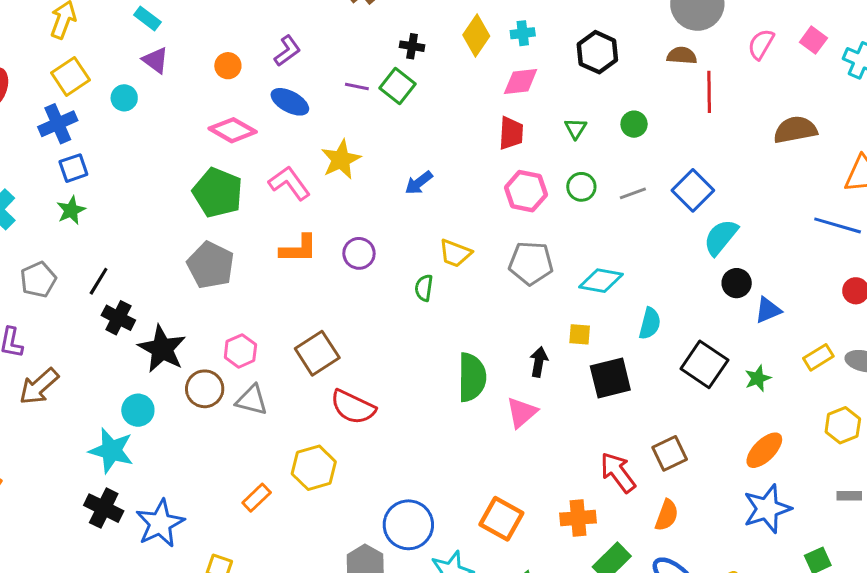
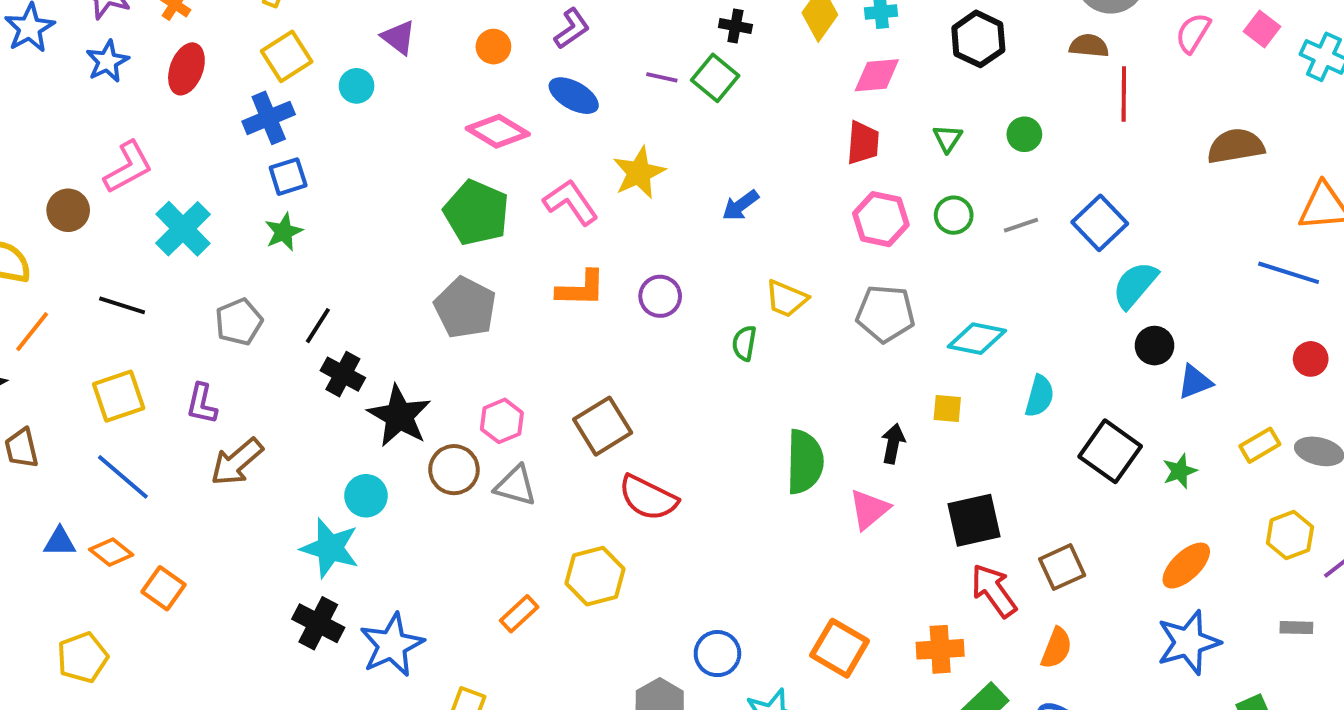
black square: (610, 378) -> (974, 520), moved
blue circle: (408, 525) -> (717, 654), size x0.7

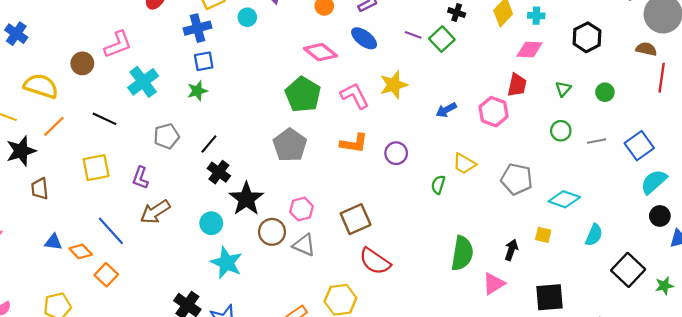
pink hexagon: (881, 219) -> (494, 112), moved
blue line: (123, 477) -> (111, 231), moved
cyan circle: (366, 496) -> (211, 223), moved
cyan star: (330, 548) -> (227, 263), moved

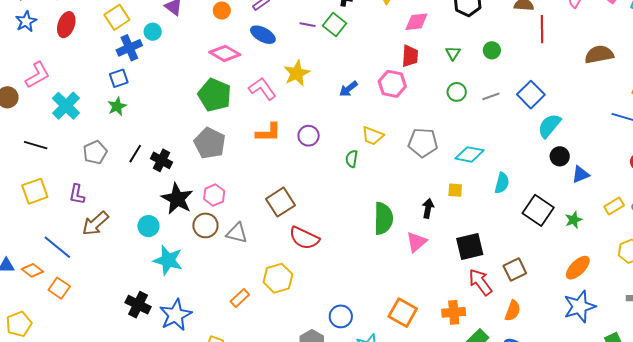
blue cross: (197, 28) -> (129, 48), moved
black cross: (219, 172) -> (162, 160), moved
pink hexagon: (301, 209) -> (214, 195), moved

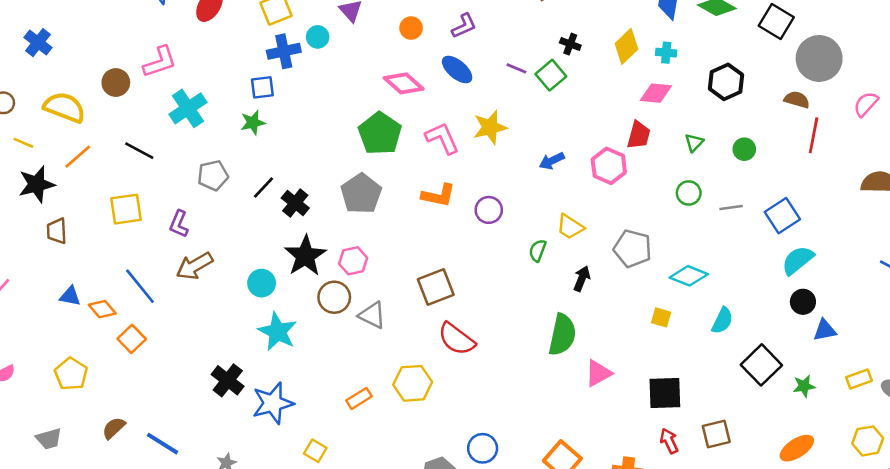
black arrow: (428, 208) -> (582, 279), moved
red arrow: (480, 282) -> (669, 441), size x0.7
yellow pentagon: (19, 324) -> (71, 374), turned -30

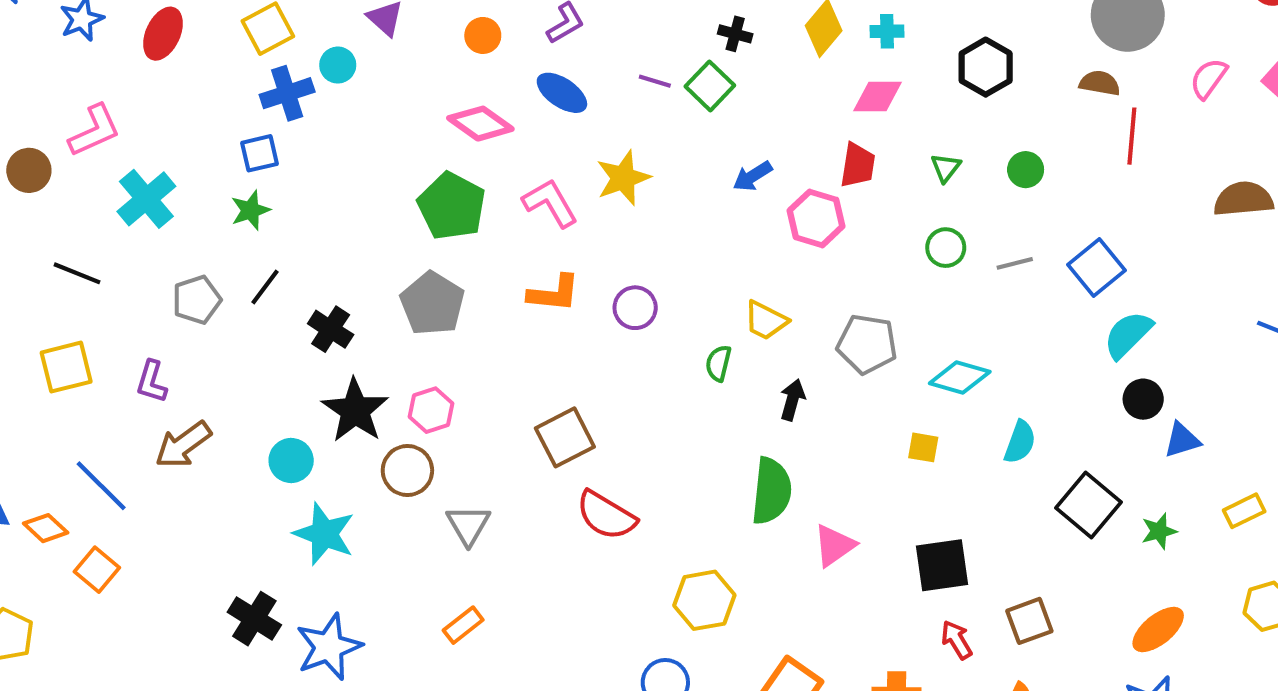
blue arrow: (552, 161) -> (753, 176), moved
black line: (264, 187) -> (265, 287), moved
gray triangle: (372, 315) -> (468, 525), moved, turned 40
yellow hexagon: (413, 383) -> (704, 600), moved

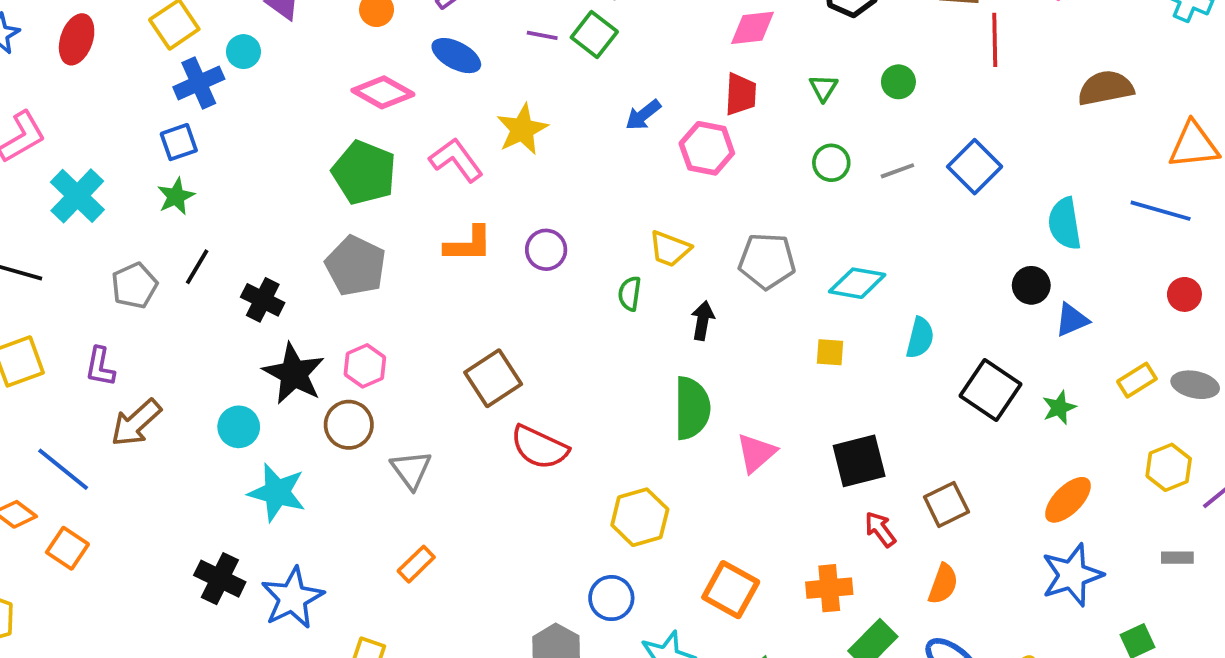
cyan semicircle: (1128, 335) -> (1065, 224), moved, turned -48

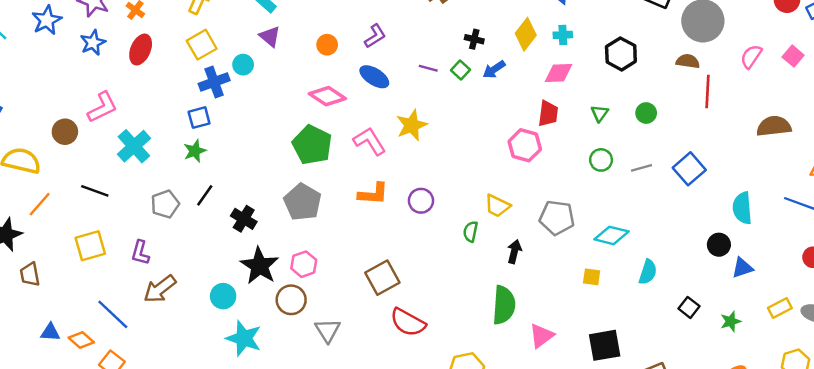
green square: (594, 35) -> (461, 70), size x0.7
blue arrow: (643, 115) -> (494, 69), moved
black square: (991, 390) -> (689, 307), size x0.6

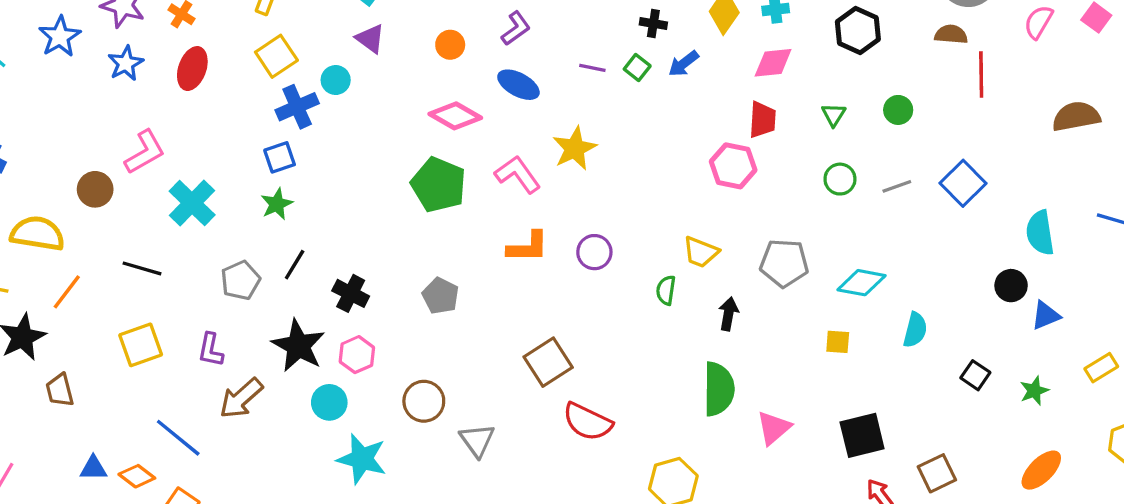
gray pentagon: (303, 202) -> (440, 296), moved, size x0.7
pink hexagon: (304, 264) -> (357, 355), moved
black star: (260, 266) -> (298, 346), moved

